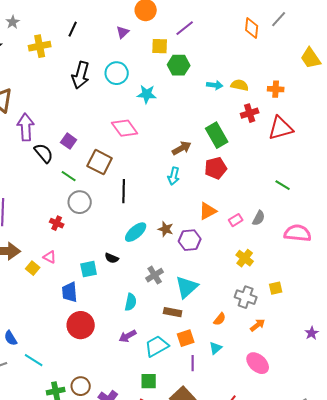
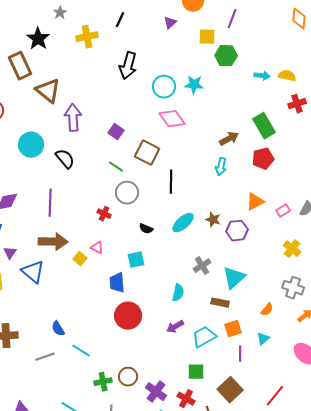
purple line: (185, 28) -> (232, 19), turned -30
cyan circle: (117, 73) -> (164, 87), moved
black semicircle: (44, 153) -> (65, 159), moved
black semicircle: (112, 258) -> (146, 229), moved

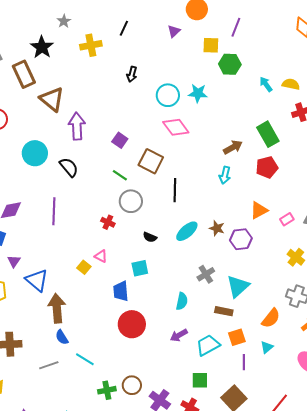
black arrow: (128, 66) -> (132, 74), size x0.6
cyan arrow: (262, 76) -> (266, 84), turned -133
brown arrow: (53, 242) -> (57, 308), moved, turned -96
orange semicircle: (267, 310) -> (271, 318), size x1.5

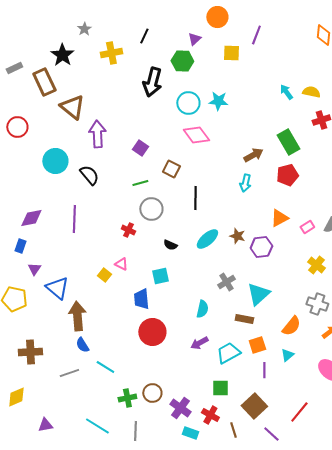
green hexagon: (230, 64) -> (182, 61), moved
black arrow: (132, 74) -> (152, 82), size x1.8
brown square: (151, 161) -> (171, 169), size x0.7
green line: (120, 175) -> (140, 183), turned -49

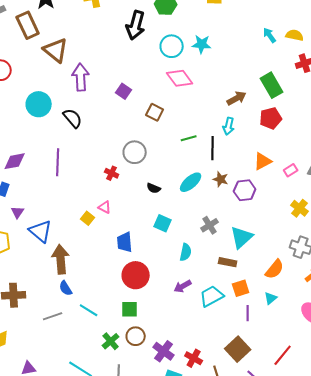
green line: (140, 183) -> (189, 138), moved
black line: (195, 198) -> (213, 148), moved
cyan square: (160, 276) -> (163, 223), moved, turned 36
green square: (220, 388) -> (130, 309), moved
green cross: (127, 398) -> (111, 341), turned -30

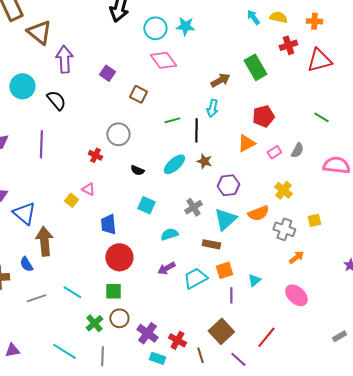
red pentagon: (271, 118) -> (263, 116), moved
purple hexagon: (245, 190) -> (228, 185), moved
cyan semicircle: (186, 252) -> (169, 234), turned -120
orange semicircle: (275, 269) -> (258, 213), moved, turned 30
blue semicircle: (66, 288) -> (26, 264), moved

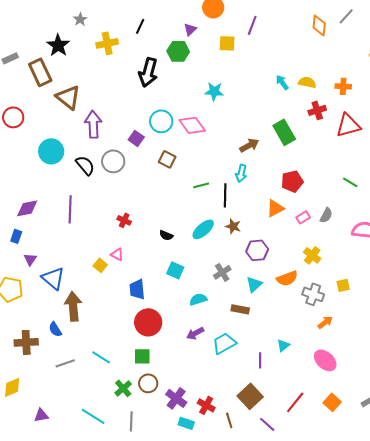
cyan circle: (155, 28) -> (161, 121), moved
gray circle: (118, 134) -> (113, 161), moved
cyan triangle: (225, 219) -> (254, 284), size x0.7
orange square: (224, 270) -> (332, 402), moved, turned -30

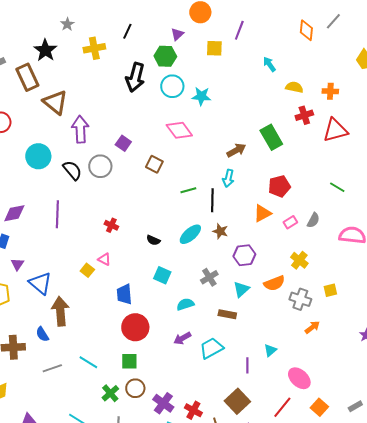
cyan arrow: (282, 82) -> (269, 64), moved
cyan circle: (161, 121) -> (172, 86), moved
pink ellipse: (325, 360) -> (299, 378), moved

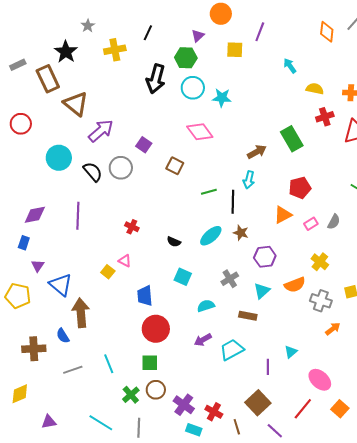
purple arrow: (80, 129) -> (101, 131), turned 52
cyan line: (88, 362) -> (109, 364), turned 36

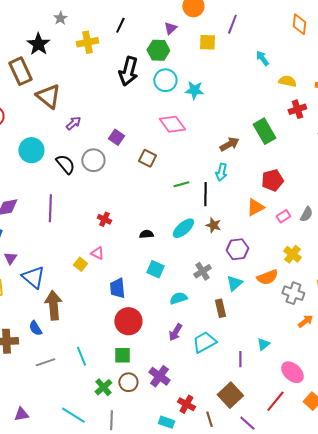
purple arrow: (101, 131) -> (73, 123), size x0.6
black semicircle: (174, 242) -> (146, 234), turned 152
brown rectangle: (248, 316) -> (220, 308), turned 66
purple arrow: (203, 340) -> (175, 332), turned -30
purple cross: (184, 405) -> (159, 376), moved

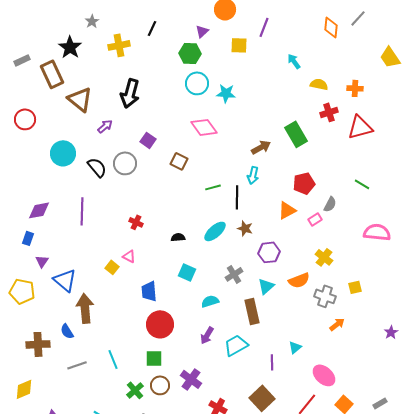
black arrow: (128, 71) -> (130, 93), moved
gray semicircle: (306, 214) -> (330, 204), moved
brown rectangle: (220, 308) -> (252, 311), size x1.4

